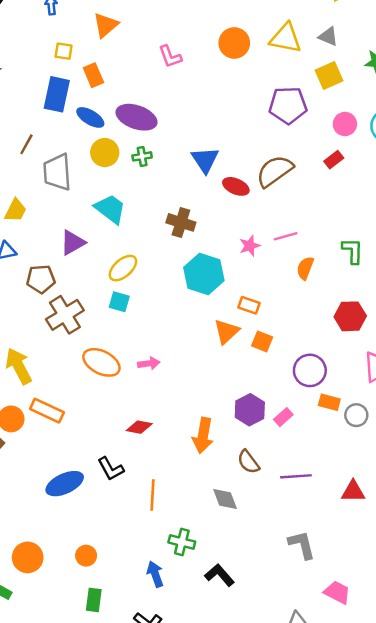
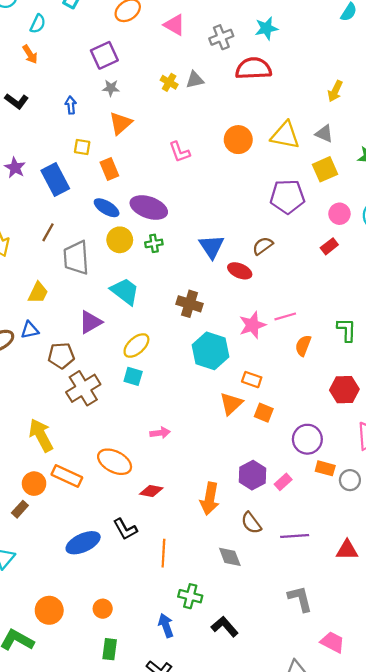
blue rectangle: (57, 94) -> (55, 180), moved, turned -40
brown semicircle: (275, 171) -> (263, 246), moved, size x0.6
pink star: (250, 246) -> (252, 325), size x1.4
orange ellipse: (101, 362) -> (115, 462), moved

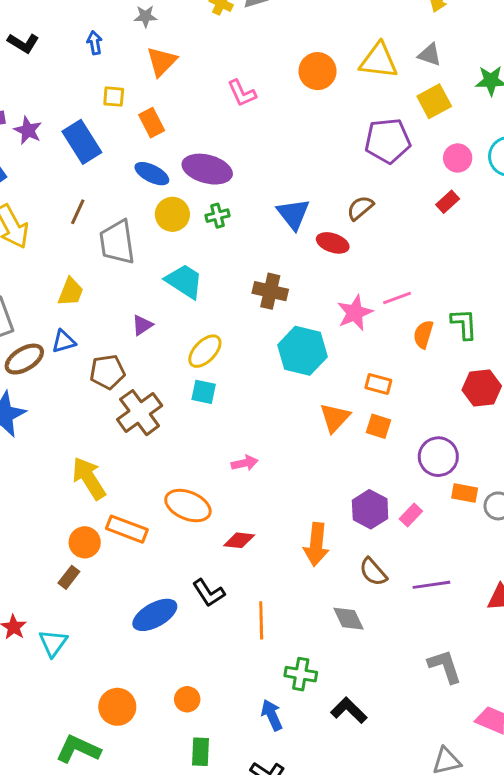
purple triangle: (90, 322) -> (142, 325), size x0.7
green L-shape: (347, 330) -> (464, 324), moved
orange rectangle: (252, 380) -> (378, 384), moved

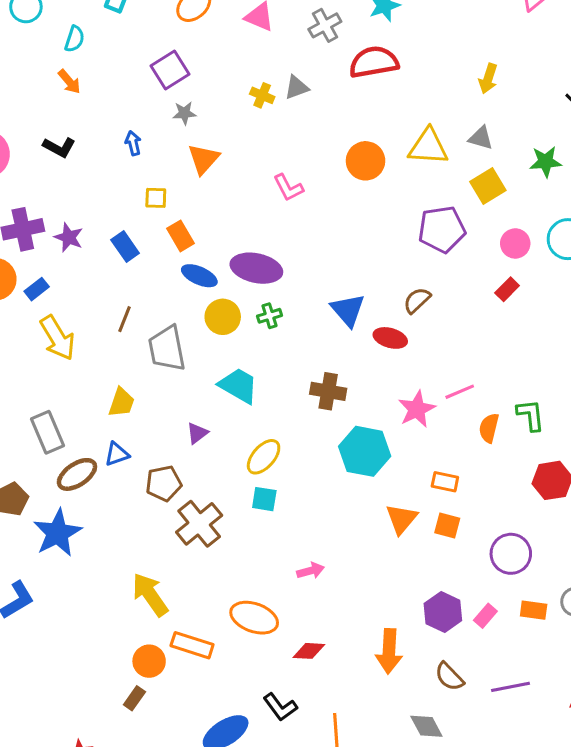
orange rectangle: (152, 123) -> (181, 236), moved
blue rectangle: (82, 142) -> (125, 246), size x0.7
orange rectangle: (465, 493) -> (534, 610), moved

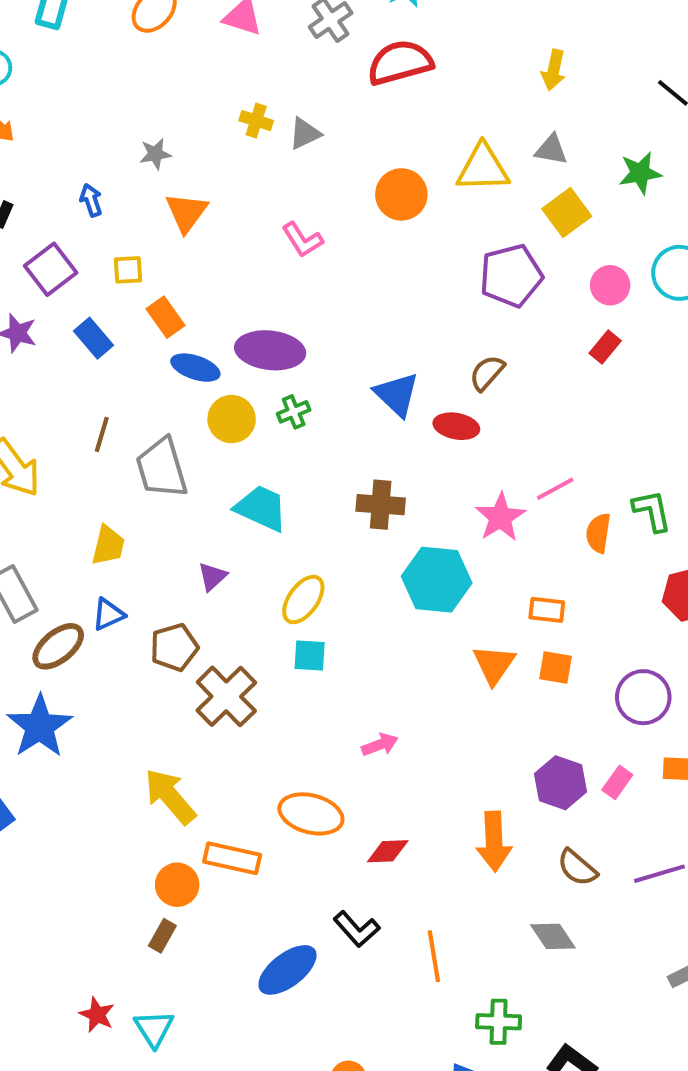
purple square: (170, 70) -> (51, 269), moved
gray triangle: (297, 87) -> (305, 134), moved

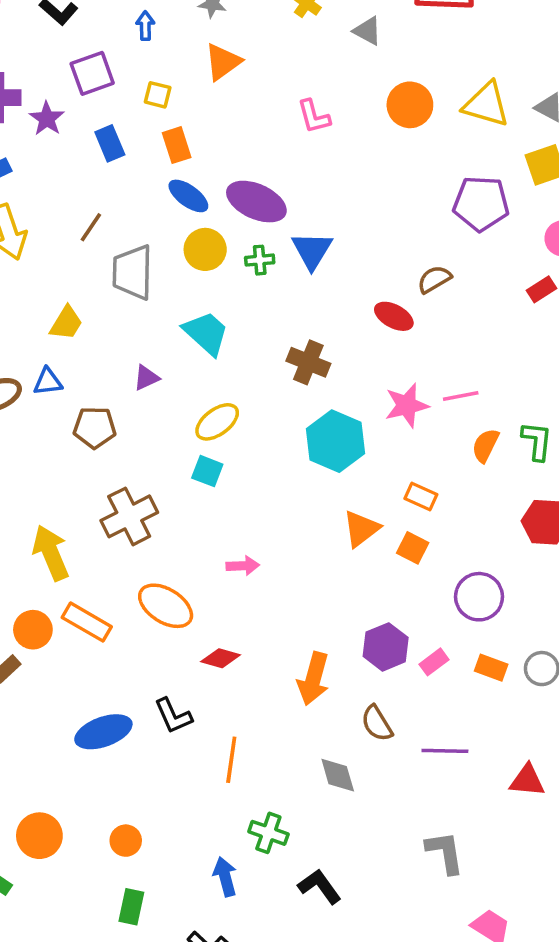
gray triangle: (305, 134) -> (368, 31), moved, turned 36
blue triangle: (397, 394) -> (312, 250), moved
brown cross: (226, 696) -> (129, 516), moved

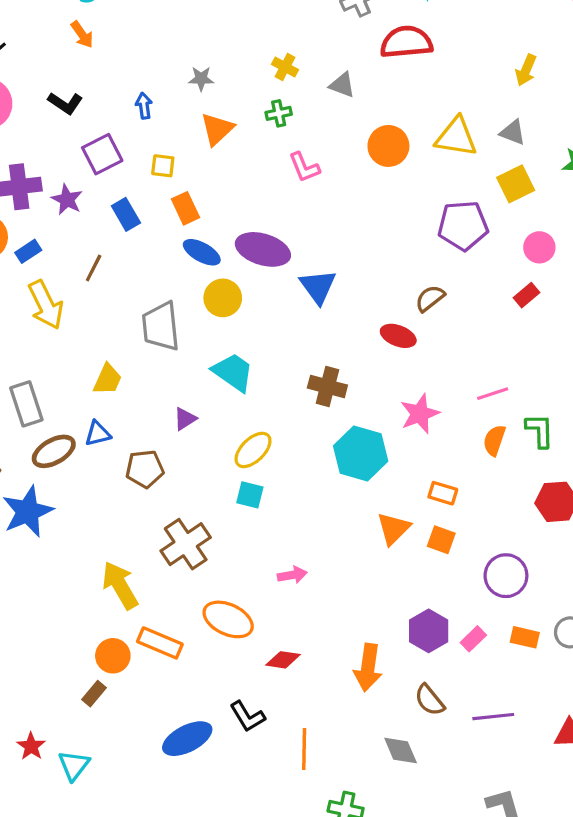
brown line: (91, 227) -> (94, 268), moved
green cross: (260, 260) -> (279, 113), moved
pink line: (461, 396) -> (493, 394), moved

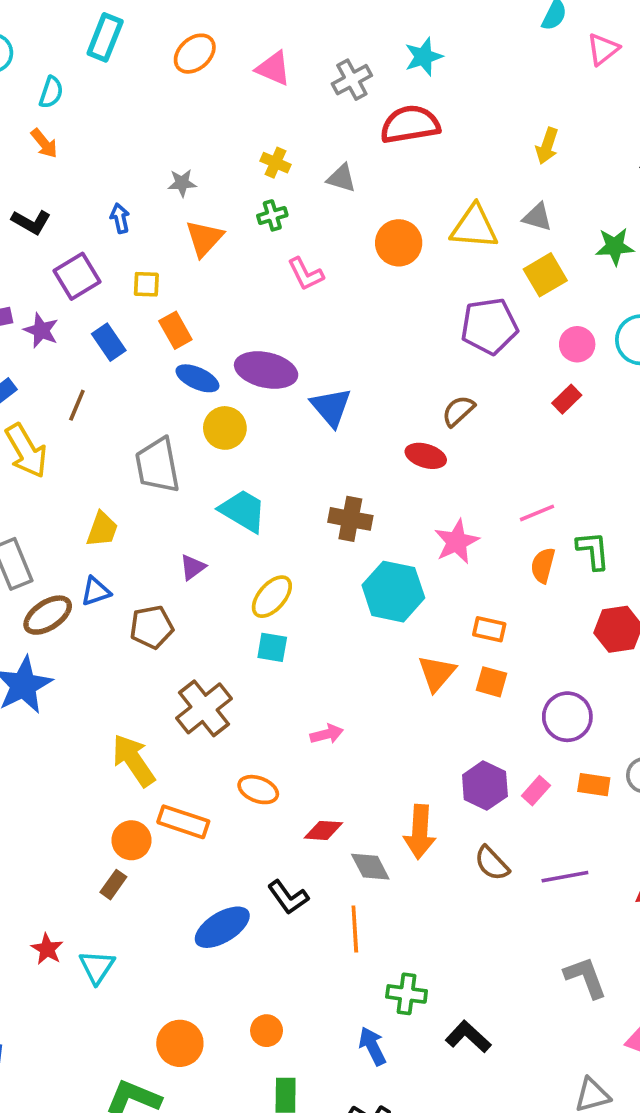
orange ellipse: (228, 619) -> (258, 790), size x0.7
gray diamond: (401, 750) -> (370, 867), moved

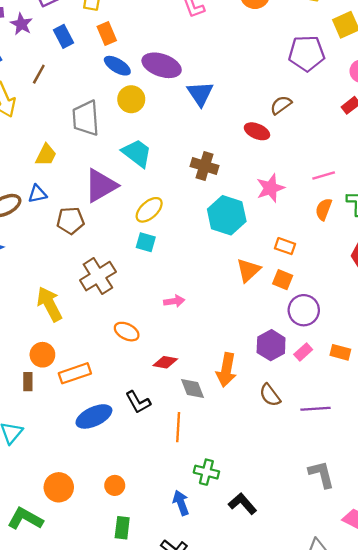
purple triangle: (193, 567) -> (101, 186), size x2.0
purple circle: (567, 717) -> (304, 310), moved
orange rectangle: (183, 822) -> (75, 373), moved, turned -44
brown rectangle: (113, 885) -> (28, 382), turned -42

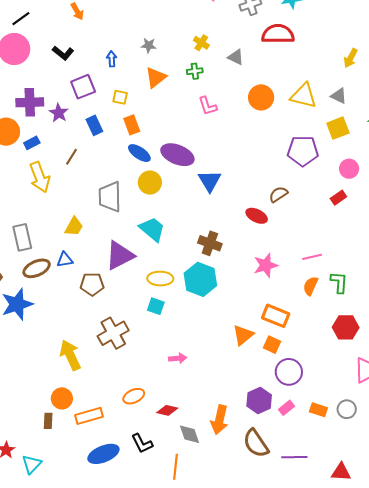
yellow ellipse: (149, 210) -> (160, 279), turned 40
cyan hexagon: (227, 215) -> (200, 279), moved
orange rectangle: (285, 246) -> (276, 316), size x1.5
orange ellipse: (127, 332) -> (134, 396), moved, turned -55
brown semicircle: (270, 395) -> (256, 443), size x1.4

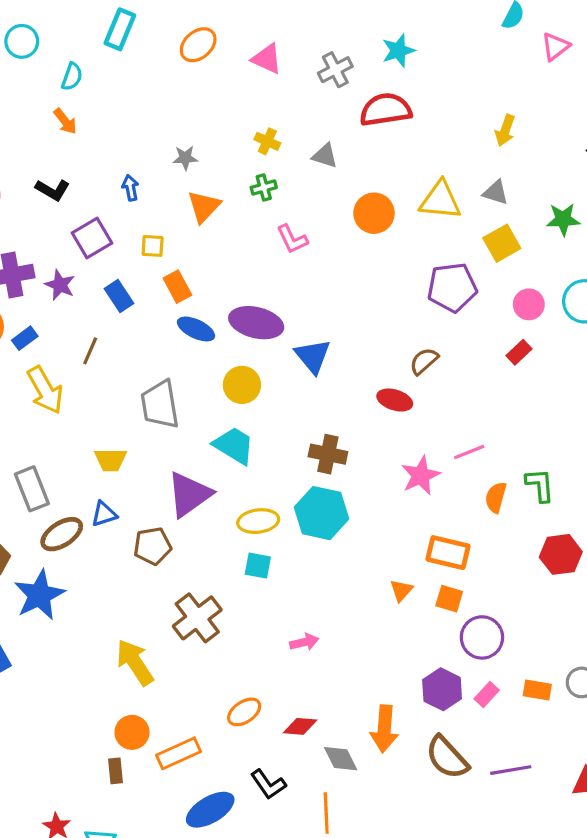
yellow circle: (150, 183) -> (242, 385), moved
yellow trapezoid: (74, 227) -> (111, 460), turned 70
pink line: (312, 257) -> (469, 452), moved
orange triangle: (243, 335) -> (401, 590), size x0.7

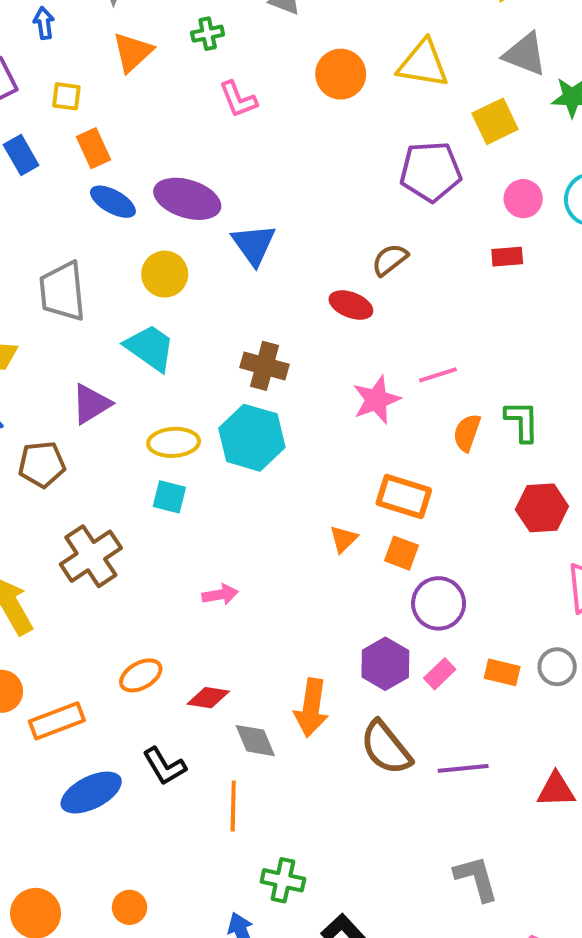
gray triangle: (496, 193) -> (525, 54), moved, size x1.4
red rectangle: (519, 352) -> (507, 257), turned 35
purple triangle: (189, 494) -> (91, 404), size x0.7

